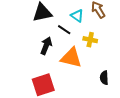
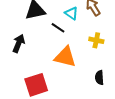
yellow cross: (90, 40) -> (96, 40), moved
black arrow: (46, 46) -> (19, 43), moved

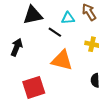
cyan triangle: (71, 13) -> (68, 18), turned -40

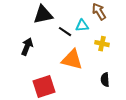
cyan triangle: (68, 18) -> (82, 26), moved

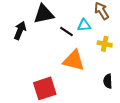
black arrow: (27, 47) -> (20, 31), moved

